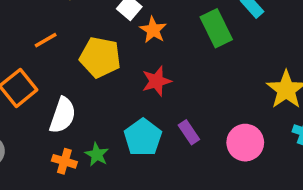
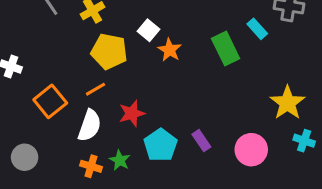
orange line: (46, 40) -> (96, 89), moved
yellow pentagon: (100, 57) -> (109, 51), moved
red star: (157, 81) -> (132, 113), moved

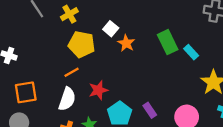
cyan rectangle: (257, 29) -> (191, 52), moved
orange square: (50, 101) -> (26, 92), moved, turned 30

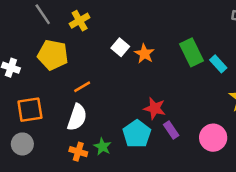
white square: (111, 29) -> (120, 47), moved
yellow pentagon: (82, 44) -> (53, 55), moved
red star: (98, 90) -> (155, 108), moved, turned 30

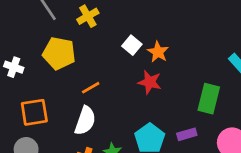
green rectangle: (192, 52) -> (209, 99), moved, turned 40
red star: (155, 108) -> (150, 82), moved
purple rectangle: (171, 130) -> (187, 134), turned -72

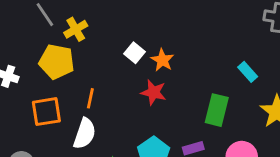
yellow cross: (88, 16) -> (76, 29), moved
orange line: (91, 88) -> (90, 98), turned -48
orange square: (34, 112) -> (46, 112), moved

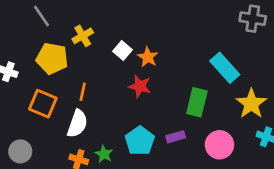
yellow cross: (76, 29) -> (83, 36), moved
cyan rectangle: (248, 72) -> (225, 68), size x1.6
orange square: (46, 112) -> (43, 104), turned 32

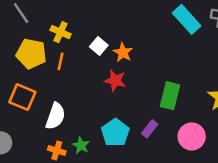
yellow cross: (83, 36) -> (61, 32), turned -36
cyan rectangle: (225, 68) -> (187, 19), moved
orange line: (83, 92) -> (61, 61), moved
purple rectangle: (176, 137) -> (150, 129), turned -36

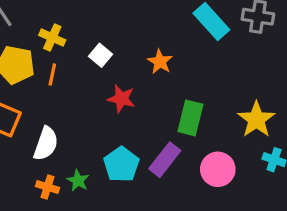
orange star: (123, 52) -> (160, 62), moved
purple rectangle: (150, 129) -> (165, 160), size x1.5

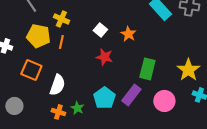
white square: (100, 55) -> (100, 30), moved

